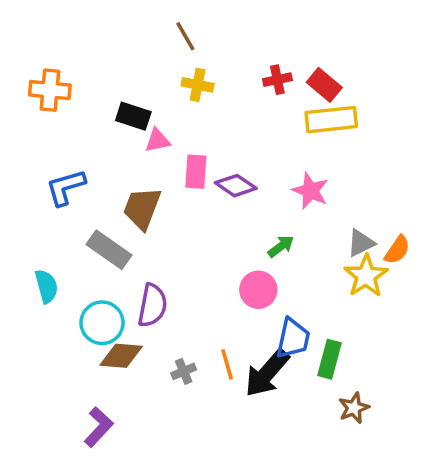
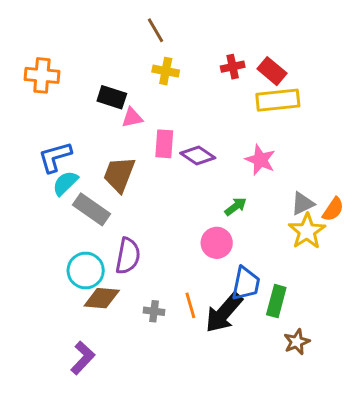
cyan semicircle: (46, 286) -> (65, 183), moved, turned -120
gray cross: (184, 371) -> (154, 311), turned 30

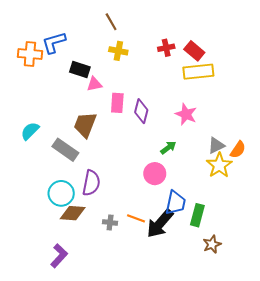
purple diamond: (198, 155) -> (141, 111), turned 70
blue L-shape: (55, 157) -> (54, 43), moved
cyan semicircle: (65, 183) -> (30, 131), moved
orange line: (190, 305) -> (136, 218), turned -54

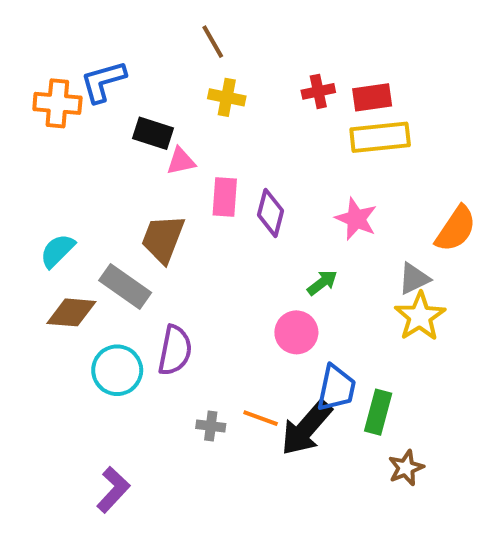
red rectangle: (194, 51) -> (372, 97), turned -48
orange semicircle: (238, 150) -> (456, 229), moved, size x1.4
brown diamond: (73, 213) -> (71, 312), moved

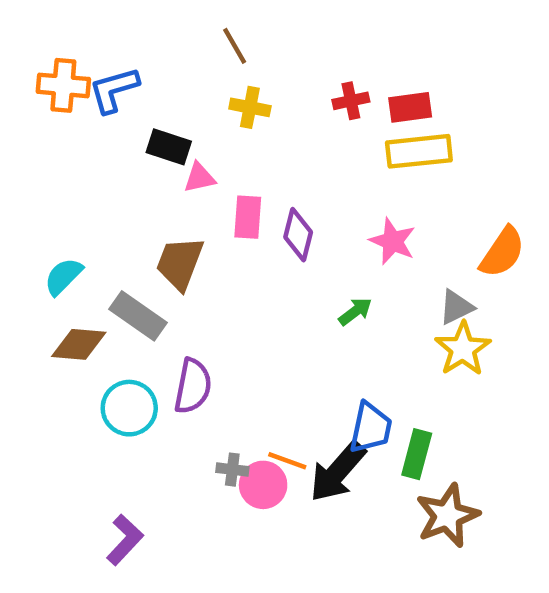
orange cross: (57, 103) -> (63, 85), moved
pink circle: (296, 332) -> (263, 485), moved
brown star: (406, 468) -> (447, 516), size x1.6

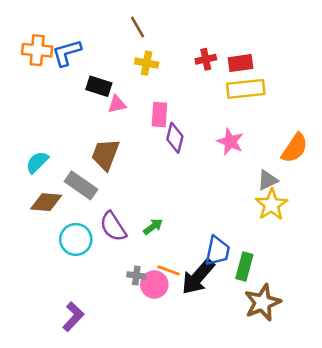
pink rectangle: (248, 217) -> (159, 115), moved
green arrow: (355, 311) -> (153, 227), moved
purple semicircle: (193, 386) -> (113, 227), turned 136

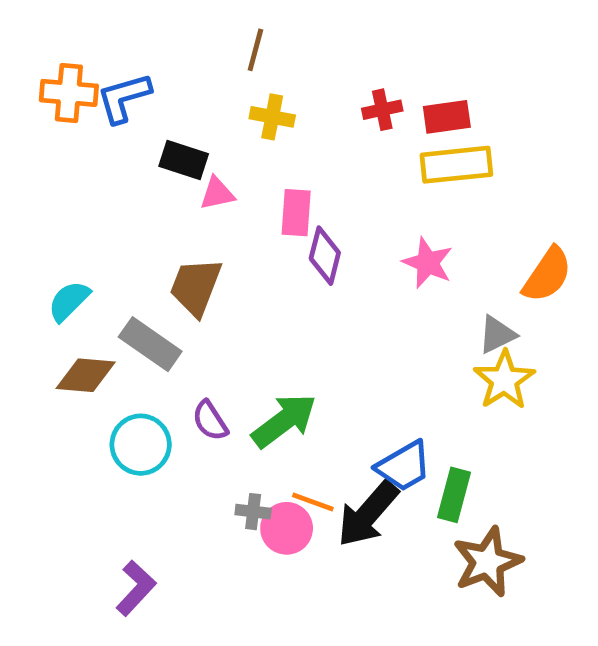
brown line: (138, 27) -> (255, 50), turned 45
purple semicircle: (113, 227) -> (210, 421), size x0.7
green arrow: (153, 227) -> (284, 421), size x1.8
blue trapezoid: (217, 251) -> (404, 466), turned 48

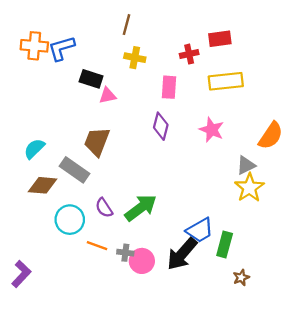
red rectangle: (447, 117) -> (220, 39), moved
pink rectangle: (296, 213) -> (169, 87), moved
orange line: (313, 502) -> (97, 246), moved
brown star: (488, 562) -> (241, 278), size x0.5
purple L-shape: (136, 588) -> (21, 274), moved

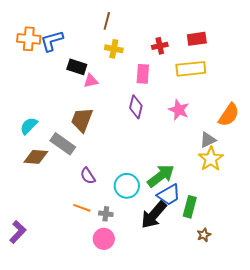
red rectangle: (220, 39) -> (197, 39), moved
green arrow: (141, 208) -> (161, 176), moved
cyan circle: (70, 220) -> (127, 186), moved
pink circle: (142, 261) -> (104, 239), moved

